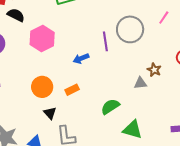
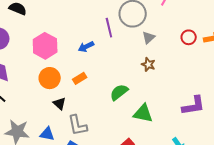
pink hexagon: (42, 39) -> (45, 46), moved
brown star: (154, 70) -> (148, 64), moved
gray triangle: (140, 83) -> (149, 37), moved, turned -32

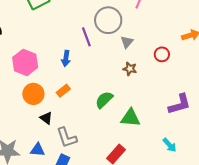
red circle: (189, 37) -> (162, 54), moved
blue arrow: (86, 47) -> (66, 58), turned -49

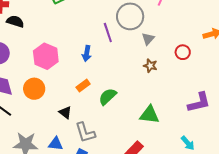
orange circle: (33, 94) -> (34, 89), moved
green semicircle: (104, 100) -> (108, 97), moved

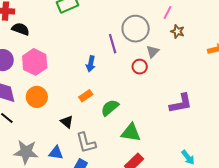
red circle: (183, 52) -> (140, 67), moved
pink hexagon: (46, 56) -> (35, 62), moved
brown star: (150, 66) -> (178, 31), moved
purple L-shape: (199, 103) -> (181, 103), moved
green triangle: (149, 115) -> (131, 133), moved

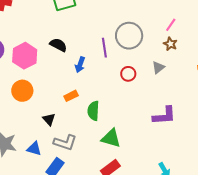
pink line: (167, 12) -> (171, 25), moved
black semicircle: (21, 29) -> (58, 45), moved
gray triangle: (153, 52) -> (158, 68), moved
green semicircle: (110, 108) -> (93, 111), turned -54
gray L-shape: (86, 143) -> (65, 142), turned -65

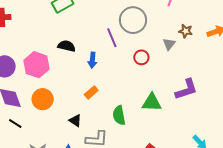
brown star: (170, 44) -> (186, 31), moved
green semicircle: (93, 111) -> (119, 115), moved
green triangle: (111, 138) -> (152, 102), moved

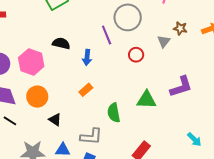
black triangle: (75, 121) -> (55, 120), moved

